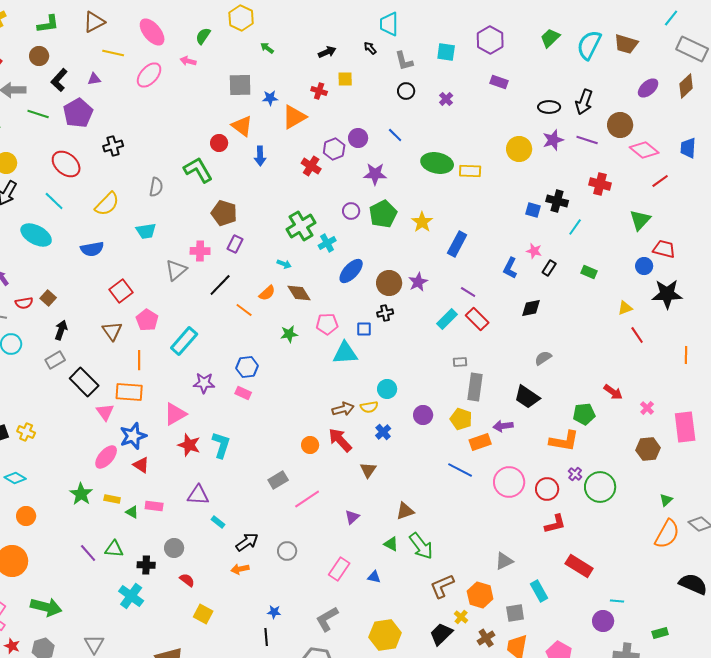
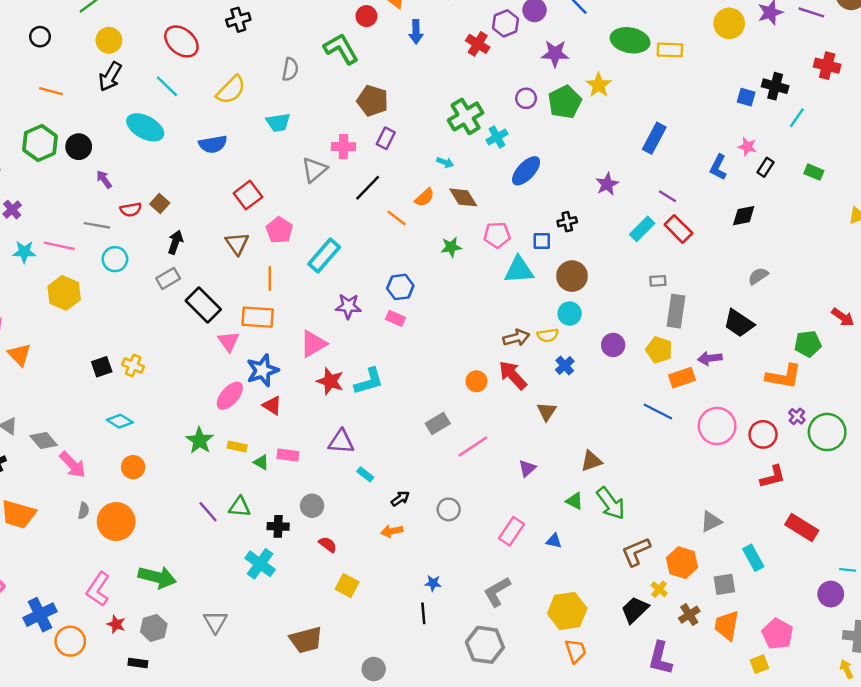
yellow star: (422, 222) -> (599, 85), moved
brown circle: (389, 283) -> (572, 276), moved
cyan L-shape: (221, 445) -> (369, 381), turned 56
black arrow: (247, 542) -> (400, 499), size x0.7

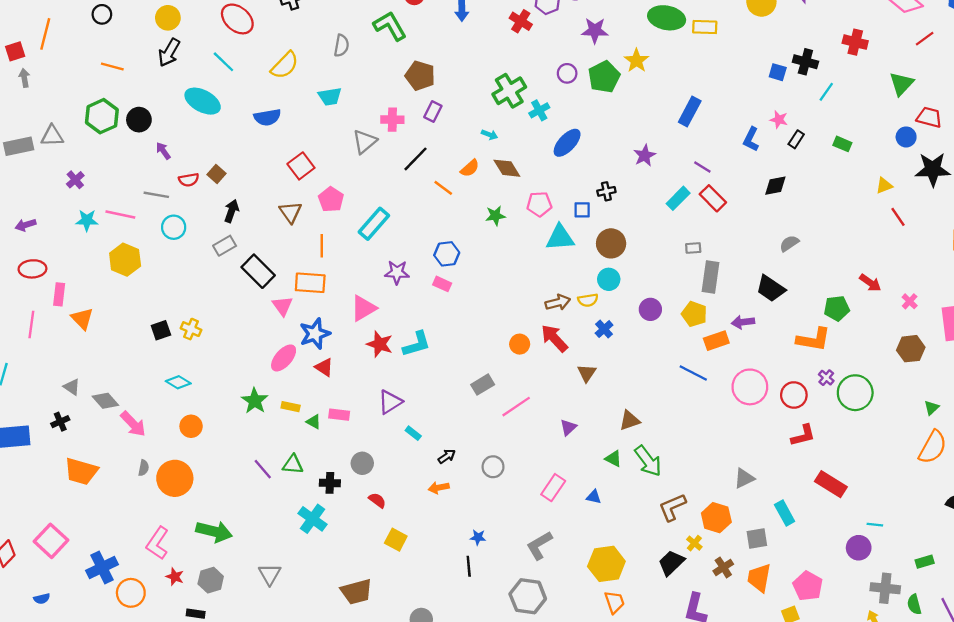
purple triangle: (341, 442) -> (390, 402), turned -36

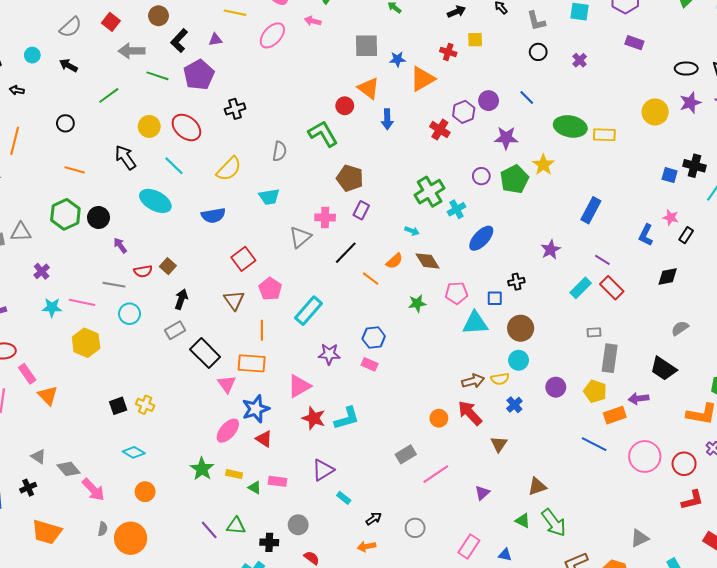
yellow circle: (168, 18) -> (149, 126), moved
black arrow: (169, 53) -> (125, 157), turned 115
pink rectangle: (59, 294) -> (27, 374), turned -42

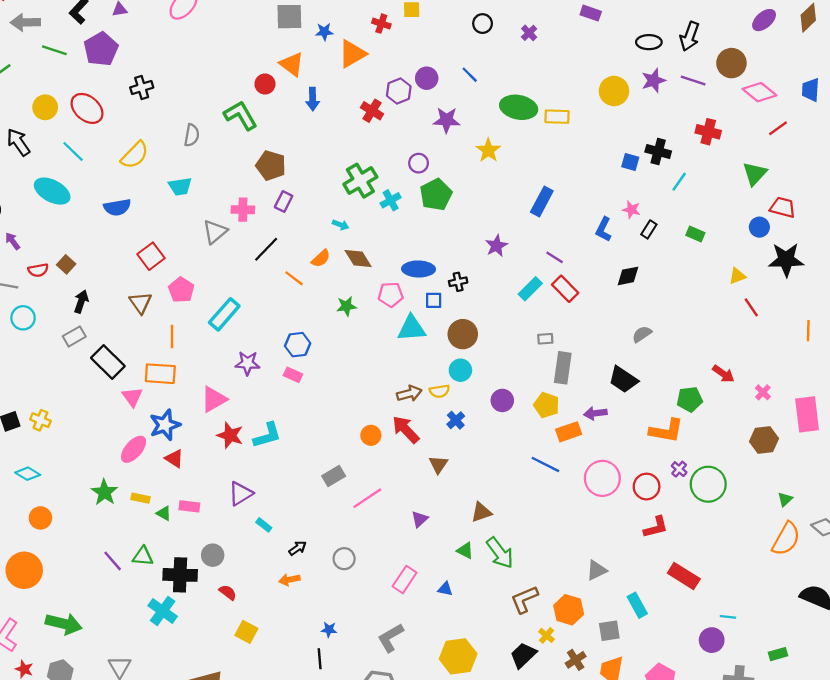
green pentagon: (514, 179) -> (436, 195), moved
blue ellipse: (481, 238) -> (419, 269), moved, turned 48
black cross: (269, 542) -> (180, 575), size x1.6

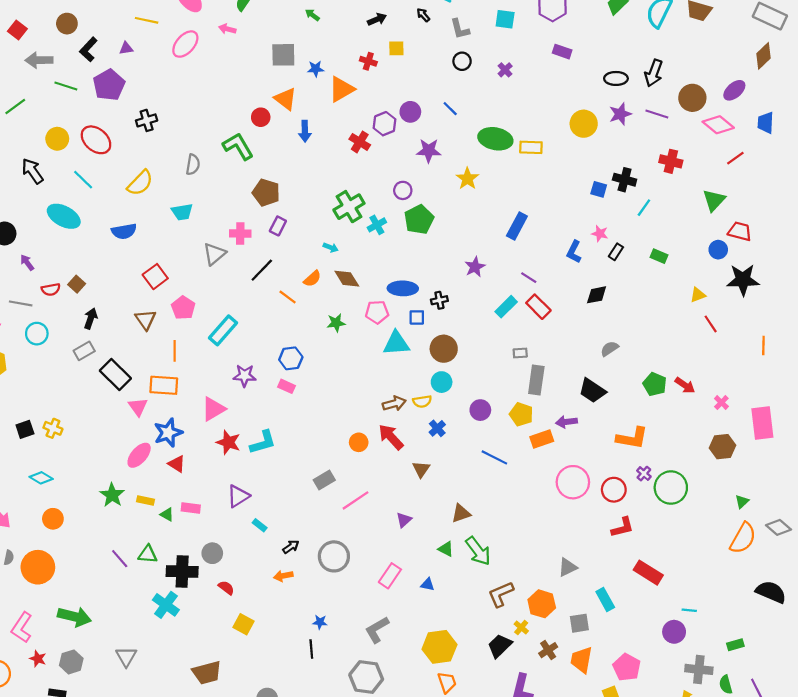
purple ellipse: (764, 20) -> (734, 90), moved
green pentagon: (690, 399) -> (655, 384), moved, turned 30
blue line: (545, 464) -> (494, 457), moved
gray circle: (344, 559) -> (334, 556), size x1.5

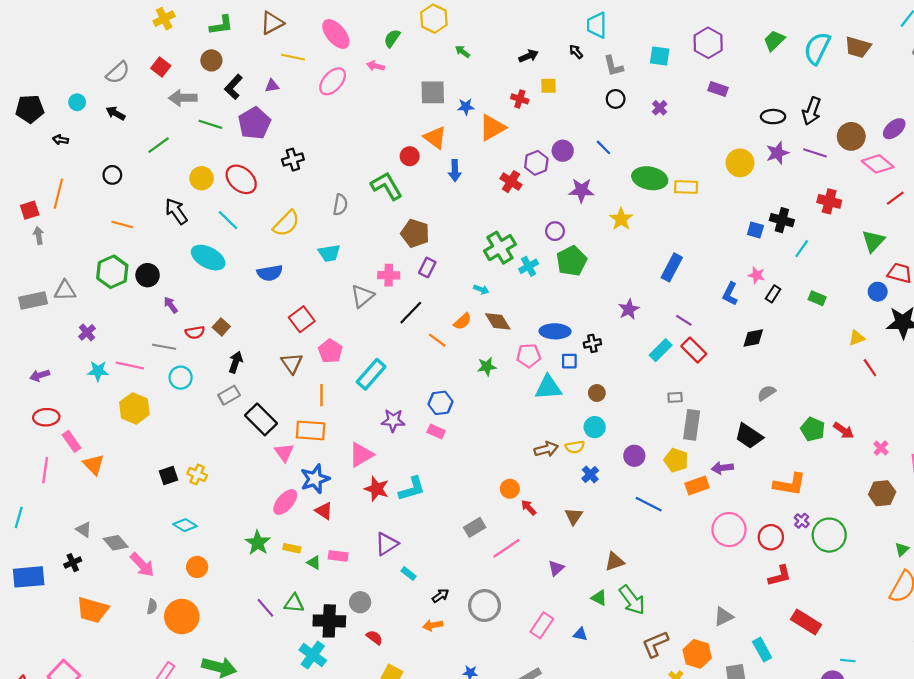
brown circle: (444, 349) -> (597, 393), size x0.6
red arrow: (391, 437) -> (529, 508), moved, size x0.6

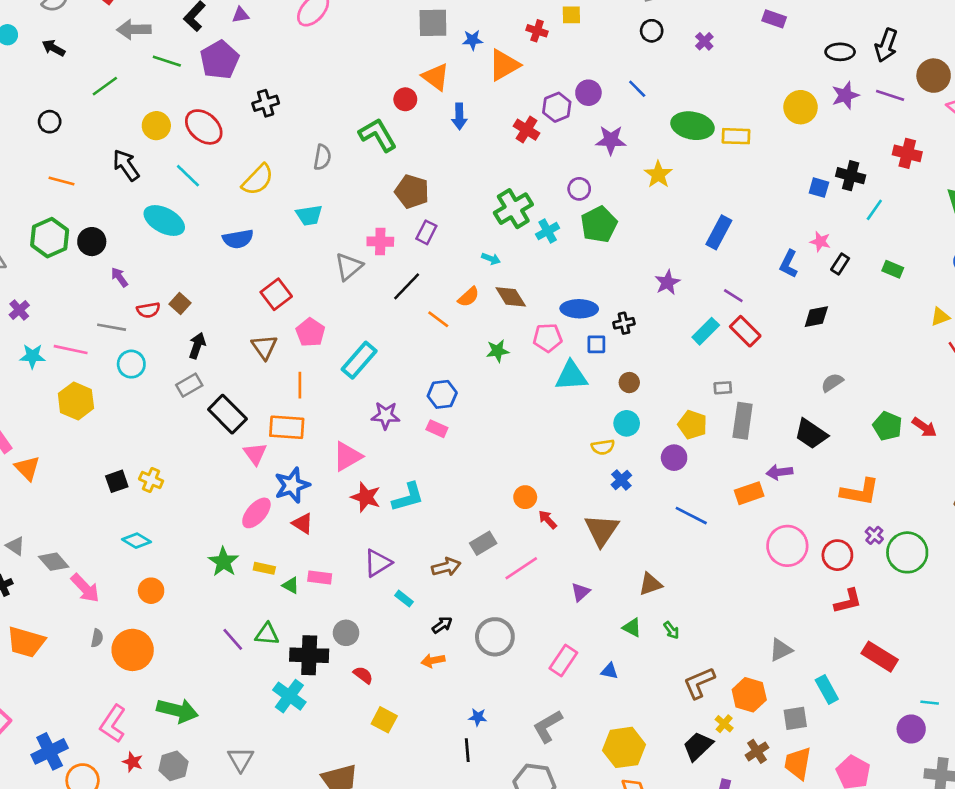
brown arrow: (546, 449) -> (446, 567), moved
yellow pentagon: (676, 460) -> (692, 425), moved
brown triangle: (574, 516) -> (602, 530), size x1.6
green arrow: (632, 600) -> (671, 630), size x0.5

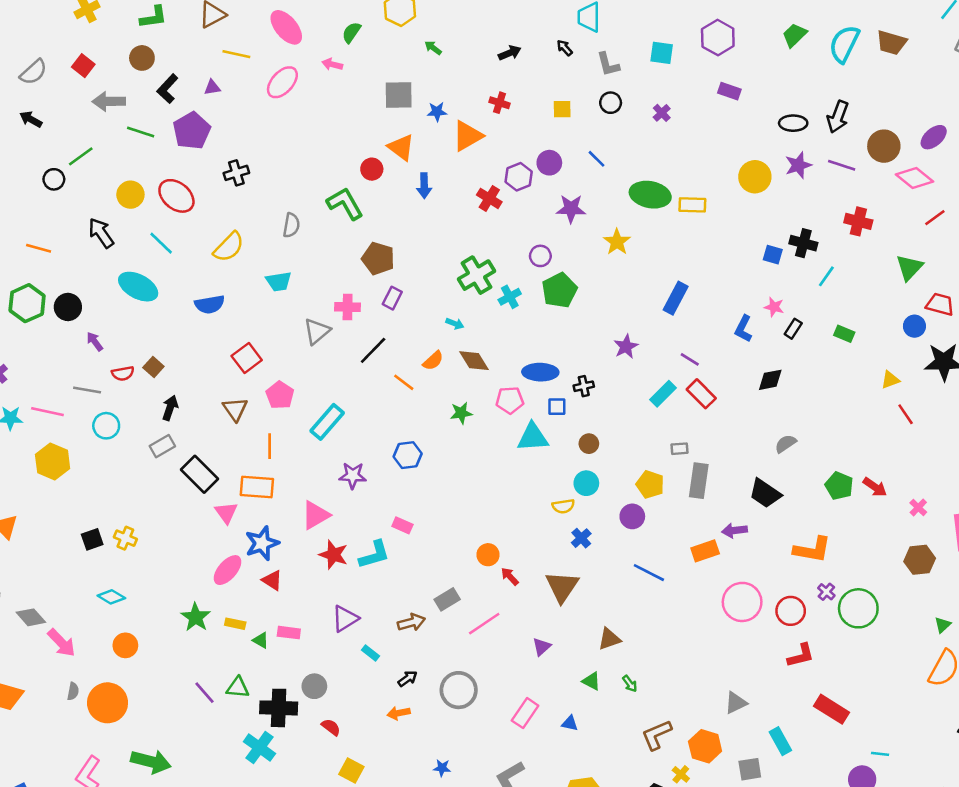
yellow square: (571, 15) -> (562, 109), moved
black circle: (50, 122) -> (54, 179), moved
pink rectangle: (437, 429) -> (402, 525), moved

